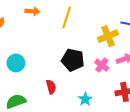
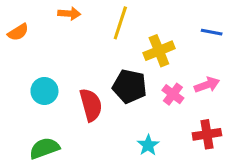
yellow cross: (108, 36) -> (159, 51), moved
red semicircle: (51, 87) -> (91, 105), moved, size x1.5

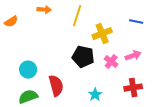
cyan circle: (44, 91) -> (28, 70), moved
red semicircle: (91, 105) -> (56, 86), moved

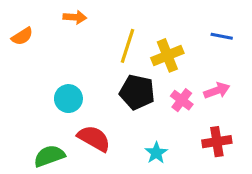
yellow line: (77, 16) -> (128, 46), moved
cyan circle: (28, 70) -> (68, 99), moved
red semicircle: (56, 86) -> (94, 138), turned -45

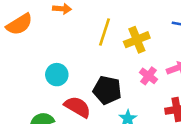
orange semicircle: (22, 36) -> (19, 24), size x1.5
black pentagon: (137, 92) -> (107, 90), moved

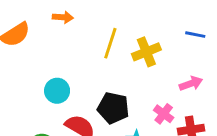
pink cross: (148, 76) -> (164, 114), moved

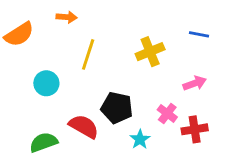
yellow line: (110, 43) -> (88, 54), moved
cyan circle: (57, 91) -> (46, 83), moved

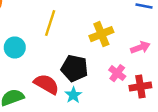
yellow cross: (150, 52) -> (101, 34), moved
cyan star: (140, 139) -> (73, 95), moved

